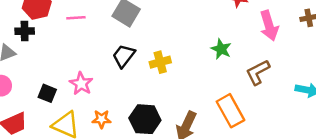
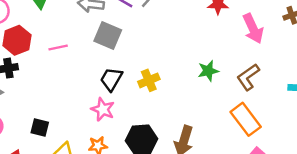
green star: (221, 49) -> (208, 71), moved, turned -30
pink star: (81, 84) -> (103, 109), moved
orange rectangle: (231, 111) -> (246, 119), moved

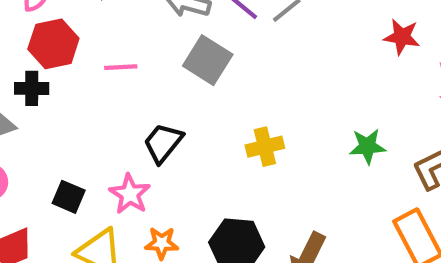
black trapezoid: (111, 79) -> (163, 143), moved
pink star: (103, 109) -> (130, 194), moved

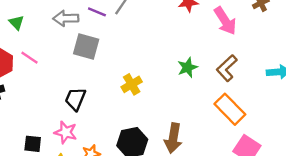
pink line: (121, 67) -> (30, 58), moved, turned 54

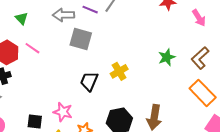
pink arrow: (225, 21) -> (199, 18), size x0.7
black trapezoid: (75, 99) -> (89, 81), moved

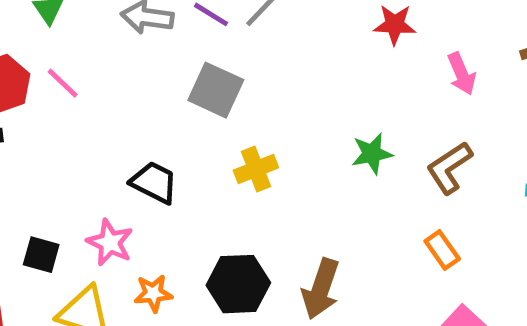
gray square: (81, 39) -> (216, 90), moved
black trapezoid: (89, 81) -> (154, 183), moved, turned 85
orange rectangle: (203, 93) -> (442, 250), size x0.6

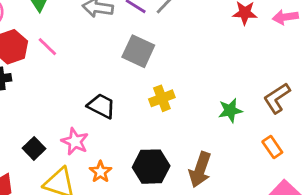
pink arrow: (462, 74) -> (285, 17), moved, turned 105
green star: (372, 154) -> (230, 110), moved
black square: (41, 255) -> (34, 148), turned 30
orange star: (153, 293) -> (100, 172), turned -30

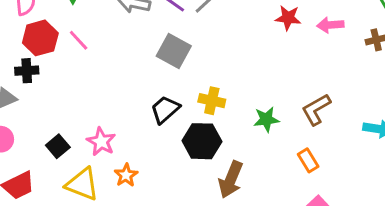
yellow cross: (162, 98) -> (212, 101), moved, turned 30
black trapezoid: (101, 106) -> (165, 109), moved, turned -72
black hexagon: (151, 167) -> (202, 141), moved

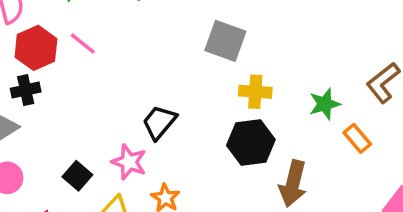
gray square: (174, 51) -> (225, 41), moved
black trapezoid: (165, 109) -> (159, 122), moved
orange rectangle: (308, 160) -> (357, 138), moved

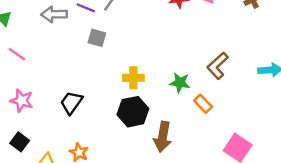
gray square: (225, 41) -> (97, 38), moved, size x0.7
green star: (325, 104) -> (180, 83), turned 30
pink star: (129, 162) -> (22, 101), moved

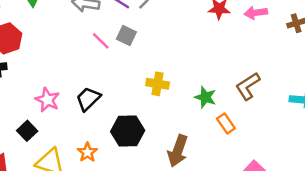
pink line: (17, 54) -> (101, 41), moved
pink star: (22, 101) -> (47, 100), moved
black hexagon: (133, 112) -> (128, 131), moved

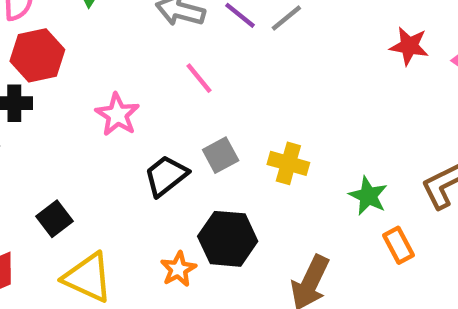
gray square: (126, 35) -> (221, 155), moved, turned 30
pink star: (47, 100) -> (117, 115), moved
orange star: (87, 152) -> (178, 269), moved

